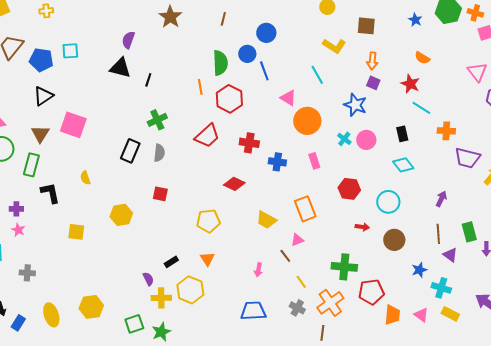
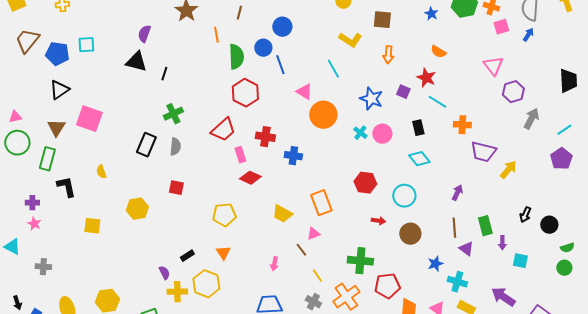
purple square: (373, 83) -> (403, 92), moved
orange line: (200, 87) -> (216, 35), moved
pink rectangle: (314, 161) -> (240, 155), moved

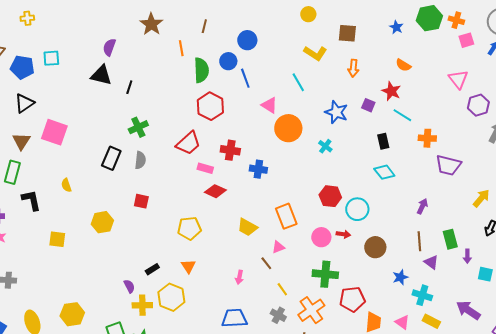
pink circle: (382, 134) -> (321, 237), moved
pink rectangle: (240, 155) -> (205, 168), turned -56
yellow arrow: (508, 170) -> (481, 198), moved
cyan circle: (404, 196) -> (357, 209), moved

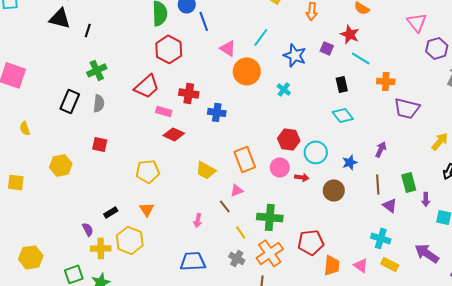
cyan line: (298, 82) -> (261, 37), moved, turned 66
pink circle: (321, 237) -> (280, 167), moved
green cross: (325, 274) -> (270, 217), moved
blue star: (400, 277) -> (350, 162), moved

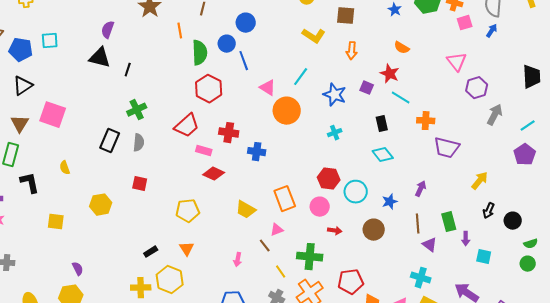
cyan cross: (284, 89) -> (335, 133), moved, turned 32
red arrow: (302, 177) -> (335, 231), moved
purple semicircle: (88, 229) -> (78, 269), moved

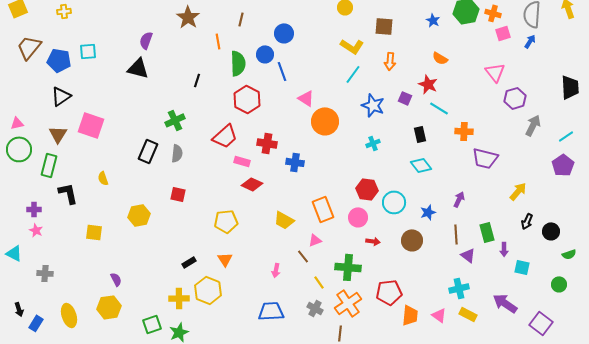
black line: (128, 70) -> (197, 80), moved
cyan line: (301, 77) -> (353, 74), moved
green circle: (528, 264) -> (559, 284), moved
cyan cross: (421, 278) -> (459, 288), turned -30

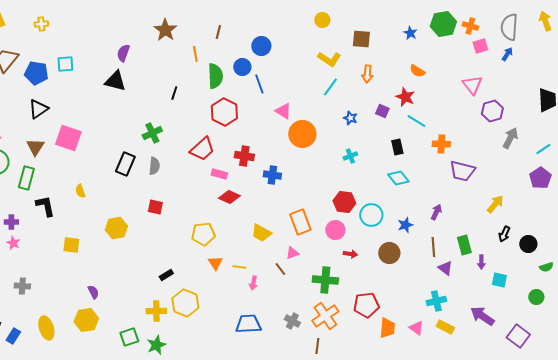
blue star: (373, 105) -> (350, 118), size x0.6
orange triangle: (225, 259) -> (215, 263), moved
yellow line: (319, 282) -> (239, 267), moved, turned -48

